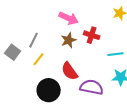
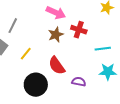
gray line: (34, 40) -> (13, 26), moved
purple semicircle: (92, 87) -> (79, 82), size x0.6

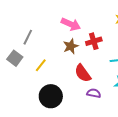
red cross: (79, 30) -> (94, 41), turned -35
red semicircle: (57, 66) -> (83, 73), moved

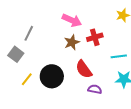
yellow line: (41, 65) -> (27, 79), moved
black circle: (51, 96) -> (52, 76), moved

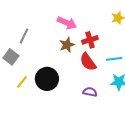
red semicircle: (84, 69) -> (88, 62), moved

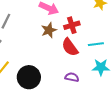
black circle: (47, 79) -> (29, 77), moved

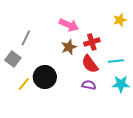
black circle: (29, 77) -> (45, 77), moved
purple semicircle: (72, 77) -> (89, 85), moved

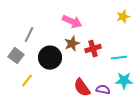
red cross: (92, 42) -> (93, 49), moved
red semicircle: (90, 64) -> (82, 88), moved
black circle: (45, 77) -> (50, 58), moved
purple semicircle: (89, 85) -> (103, 90), moved

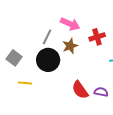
gray line: (29, 35) -> (47, 37), moved
red cross: (93, 49) -> (97, 37), moved
yellow line: (27, 81) -> (25, 83), turned 56

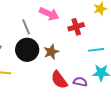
gray line: (47, 37) -> (26, 27), turned -49
brown star: (70, 46) -> (51, 52), moved

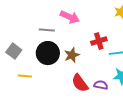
gray line: (26, 27) -> (47, 30), turned -63
red cross: (76, 27) -> (99, 41), moved

